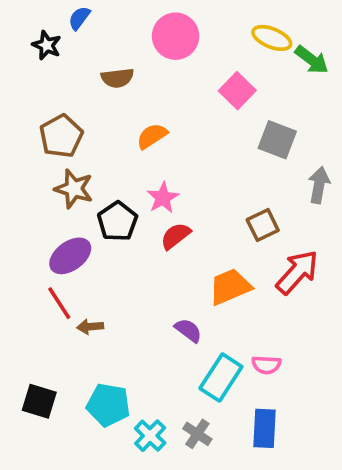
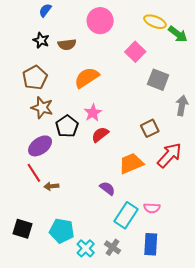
black star: (47, 45) -> (41, 40), moved
orange semicircle: (152, 136) -> (87, 78), size x1.4

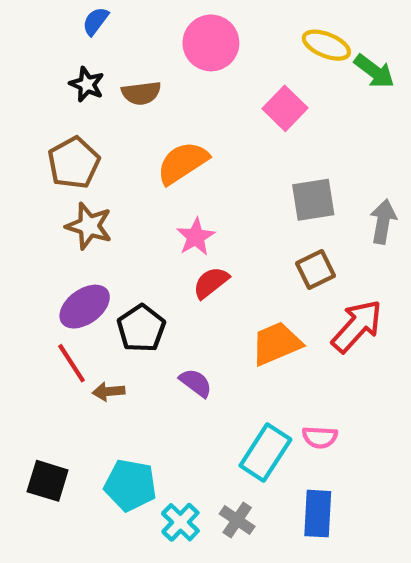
gray square: (158, 80) -> (313, 200), moved, turned -30
black pentagon: (67, 126) -> (141, 328), moved
purple semicircle: (107, 188) -> (196, 383), moved

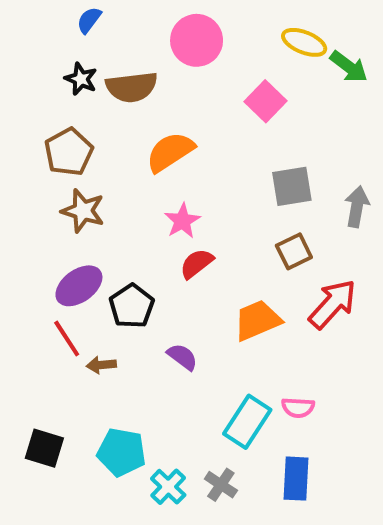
brown semicircle: (141, 93) -> (132, 87), size x1.4

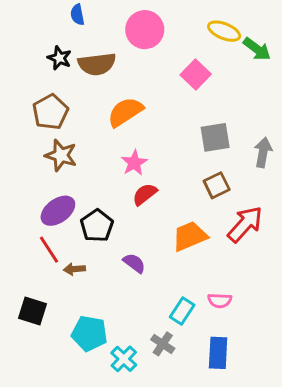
blue semicircle: (89, 20) -> (77, 15), moved, turned -48
cyan rectangle: (247, 422) -> (182, 311), size x0.7
black square: (44, 448) -> (32, 311), moved
gray cross: (221, 485) -> (163, 344), moved

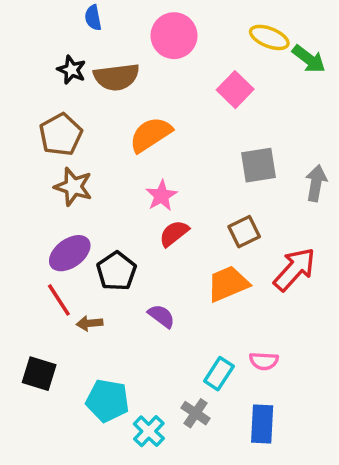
brown square: (217, 185) -> (244, 232), moved

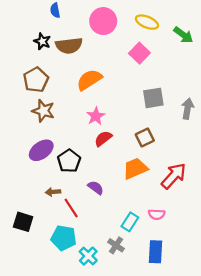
yellow ellipse: (269, 37) -> (147, 22), moved
red arrow: (294, 269) -> (174, 176), moved
red line: (59, 300) -> (71, 208), moved

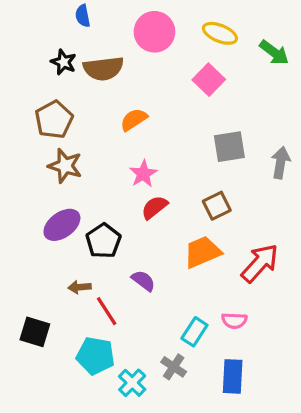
orange semicircle: (89, 80) -> (134, 120), size x0.7

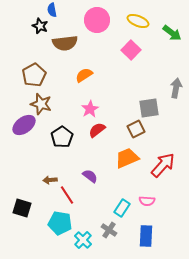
black star: (64, 62) -> (40, 26), moved
gray square: (229, 147) -> (149, 108), moved
gray arrow: (281, 163) -> (176, 88), moved
purple ellipse: (62, 225) -> (24, 125), moved
black pentagon: (103, 241) -> (62, 137), moved

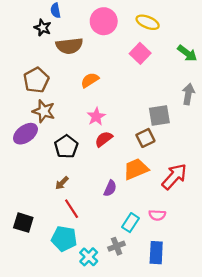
green arrow: (172, 33) -> (187, 53), moved
purple semicircle: (90, 176) -> (110, 188), moved, turned 77
brown arrow: (50, 180) -> (62, 183), moved, turned -40
gray cross: (109, 230) -> (117, 246), turned 35

